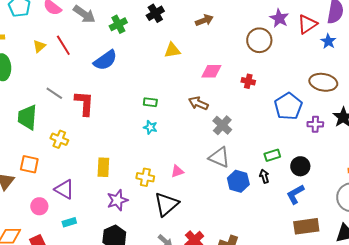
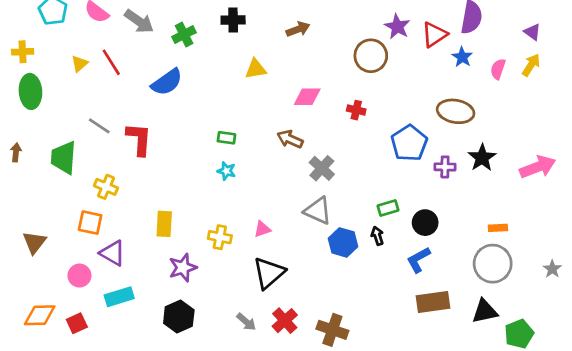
black cross: (155, 13) -> (233, 20), turned 30
orange square: (29, 164) -> (90, 223), moved
black triangle: (166, 204) -> (269, 273), moved
cyan rectangle: (69, 222) -> (119, 297), size x1.5

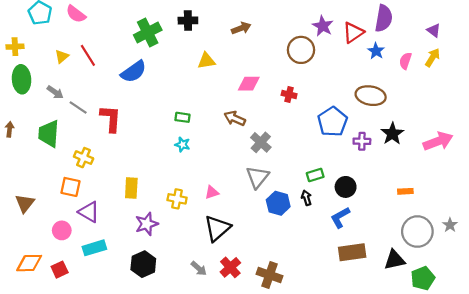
gray arrow: (139, 21) -> (55, 92), moved, size x0.7
green cross: (184, 35) -> (148, 33), size x1.4
gray triangle: (318, 211) -> (258, 177), turned 45
gray circle: (493, 264) -> (417, 232), moved

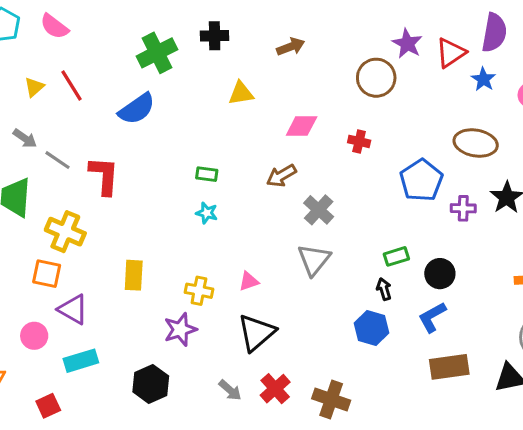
brown arrow: (235, 118) -> (281, 176), turned -54
yellow cross: (84, 158) -> (65, 232), size x1.4
blue hexagon: (278, 203) -> (372, 328), moved
purple star: (147, 224) -> (180, 330), moved
red square: (60, 270) -> (48, 406), moved

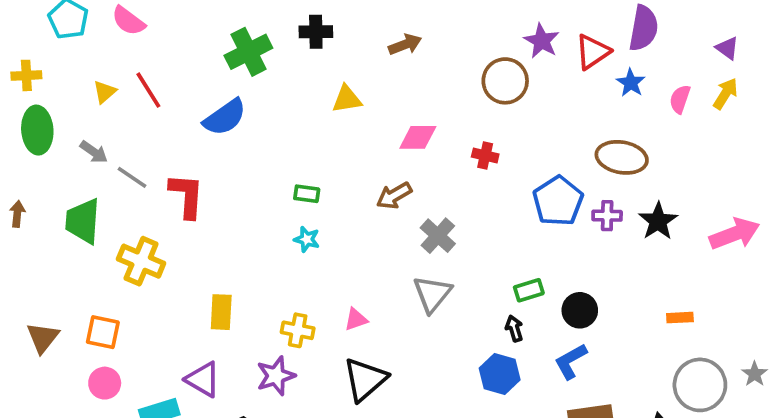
purple cross: (463, 208) -> (607, 216), moved
orange square: (47, 274) -> (103, 332), moved
purple triangle: (73, 309) -> (203, 379), moved

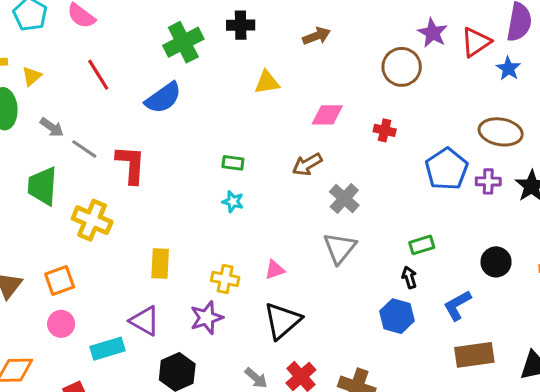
yellow triangle: (105, 92) -> (32, 76), moved
black circle: (580, 310) -> (496, 262), moved
orange square: (103, 332) -> (60, 281), turned -32

